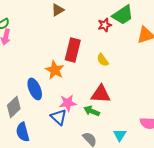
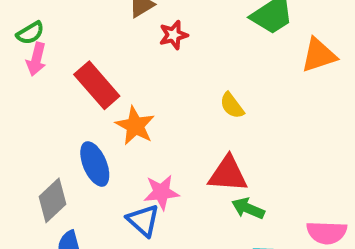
red star: (105, 25) -> (173, 35), moved
red rectangle: (73, 50) -> (97, 85), moved, turned -55
green arrow: (92, 111) -> (248, 208), moved

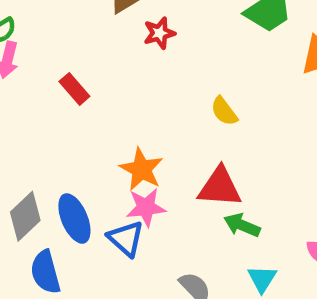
red rectangle: (97, 85) -> (74, 89), size x0.6
orange star: (135, 126) -> (141, 169), moved
blue ellipse: (95, 164) -> (74, 218), moved

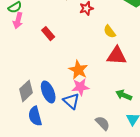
yellow semicircle: (224, 111) -> (110, 32), moved
red triangle: (220, 187) -> (117, 56), moved

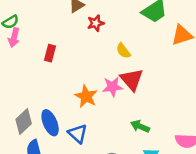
red rectangle: (48, 34) -> (50, 53), turned 56
red triangle: (117, 56) -> (132, 80), turned 45
pink star: (80, 87) -> (112, 87), moved

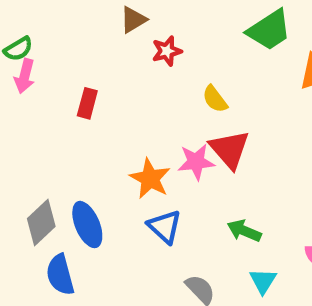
blue triangle: (78, 134) -> (165, 227), moved

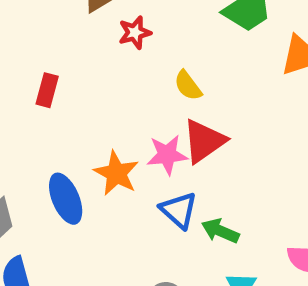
red triangle: (229, 149) -> (204, 141), turned 36
blue ellipse: (87, 225) -> (66, 199), moved
blue triangle: (165, 227) -> (179, 210), moved

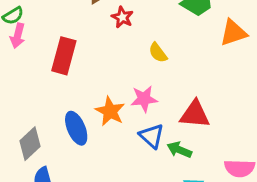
red star: (135, 33) -> (122, 17), turned -30
red rectangle: (47, 90) -> (64, 56), size x1.6
red triangle: (204, 141) -> (195, 114), moved, turned 40

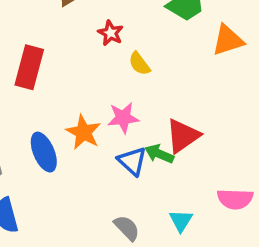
red star: (122, 17) -> (111, 33), moved
red triangle: (195, 114) -> (183, 136), turned -40
green arrow: (179, 150) -> (159, 154), moved

